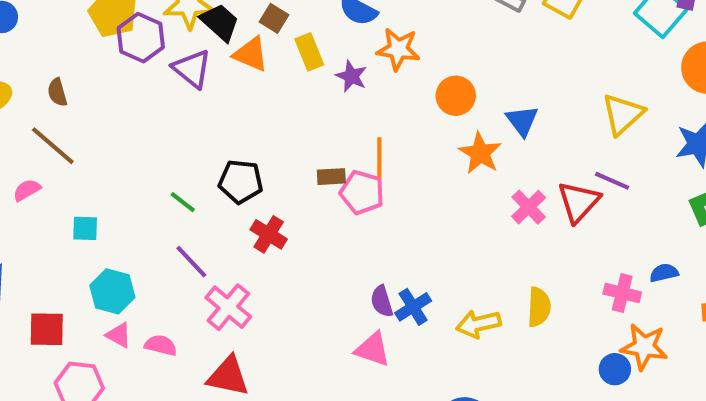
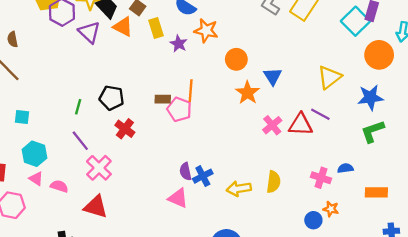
green line: (183, 202) -> (78, 107), turned 63
red triangle: (579, 202) -> (301, 125), turned 45
orange star: (644, 347) -> (331, 209), size x0.6

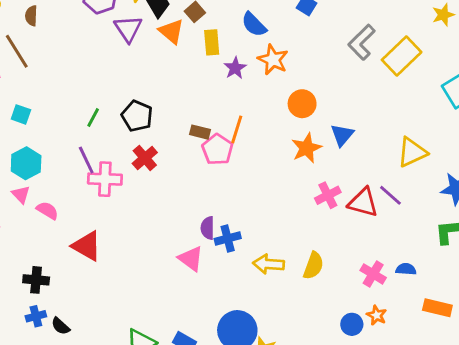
pink cross: (99, 168) -> (105, 179), moved, turned 35

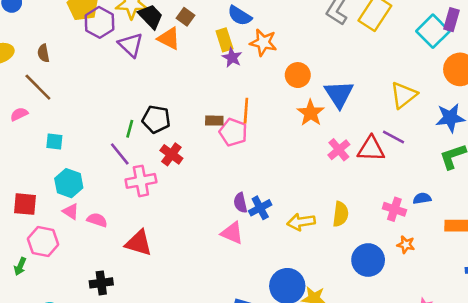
yellow rectangle: (212, 42) -> (224, 40), moved
green line: (93, 118) -> (130, 129), moved
blue triangle: (342, 135) -> (339, 94), size x1.4
purple line: (86, 160) -> (120, 154), moved
blue circle: (352, 324) -> (368, 260), moved, size x1.6

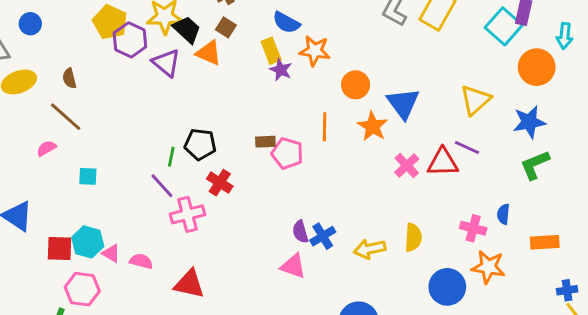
orange line: (246, 111) -> (325, 127), moved
cyan hexagon: (69, 183) -> (88, 242), moved
blue semicircle: (422, 198) -> (503, 214), turned -72
orange star: (406, 245) -> (488, 267), size x1.6

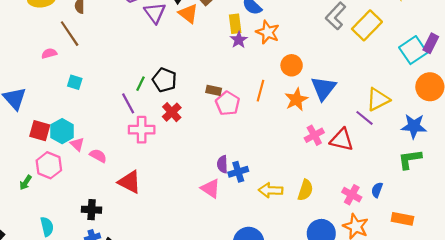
purple line: (467, 148) -> (365, 118), moved

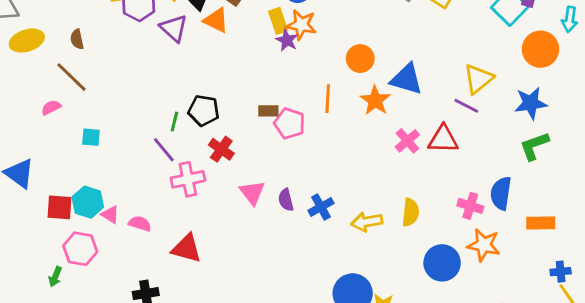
orange star: (268, 32) -> (301, 25), moved
blue triangle: (323, 88) -> (407, 79), turned -40
purple semicircle: (222, 164) -> (286, 200), moved
pink triangle: (210, 188) -> (252, 193), moved, turned 30
blue semicircle: (377, 190) -> (501, 193), size x1.6

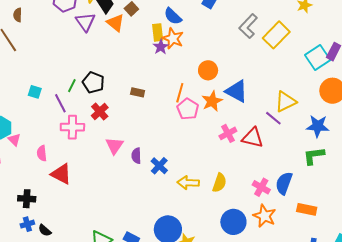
pink pentagon: (290, 123) -> (188, 109), moved
cyan square: (91, 137) -> (35, 92), moved
blue cross: (321, 207) -> (159, 166), turned -30
pink semicircle: (140, 224) -> (42, 153), moved, turned -126

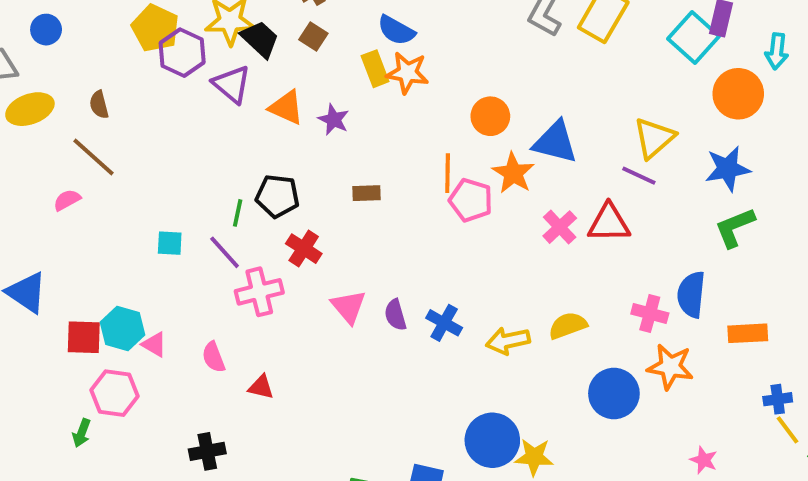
orange triangle: (115, 23) -> (286, 107), moved
purple star: (161, 47) -> (334, 120), moved
red triangle: (61, 174) -> (261, 387), size x0.6
yellow semicircle: (219, 183) -> (568, 326), turned -114

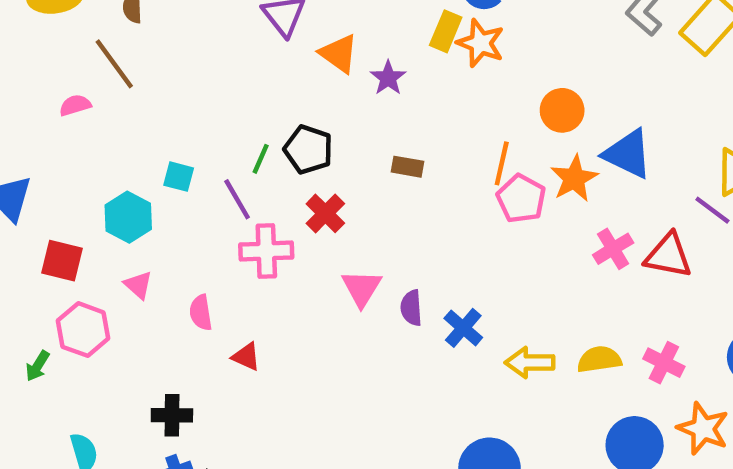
yellow rectangle: (375, 69) -> (446, 31), turned 32
pink cross: (650, 313) -> (664, 363), moved
cyan hexagon: (123, 328) -> (128, 217), moved

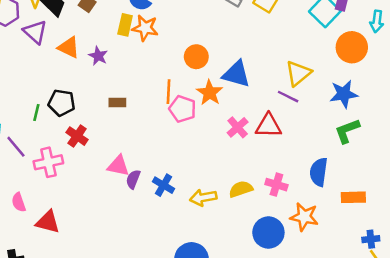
purple line: (237, 199) -> (16, 147), moved
pink triangle: (362, 288) -> (118, 166), moved, turned -40
purple semicircle: (411, 308) -> (133, 179), turned 36
red triangle: (246, 357) -> (48, 222), size x1.5

